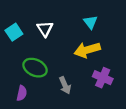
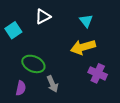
white triangle: (45, 29) -> (43, 17), moved, turned 35
gray arrow: (65, 85) -> (52, 84), moved

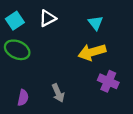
cyan square: (13, 30) -> (15, 21), moved
green ellipse: (33, 64) -> (17, 50), moved

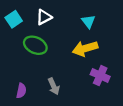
green ellipse: (17, 50) -> (35, 45), moved

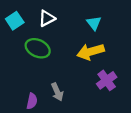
purple cross: (100, 76) -> (107, 80), turned 30
purple semicircle: (21, 91) -> (32, 101), moved

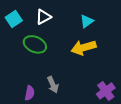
cyan triangle: (94, 23) -> (87, 21), turned 32
purple cross: (107, 80) -> (106, 91), moved

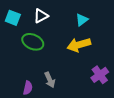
cyan square: (14, 19) -> (13, 18), turned -35
purple cross: (106, 91) -> (100, 75), moved

